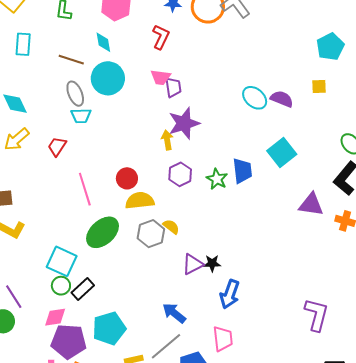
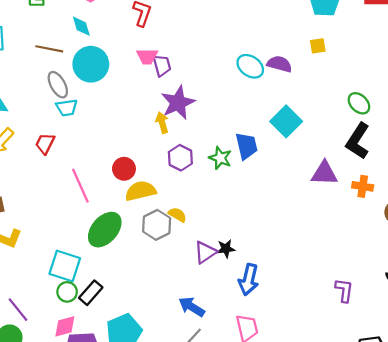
purple L-shape: (317, 315) -> (344, 290), size x0.7

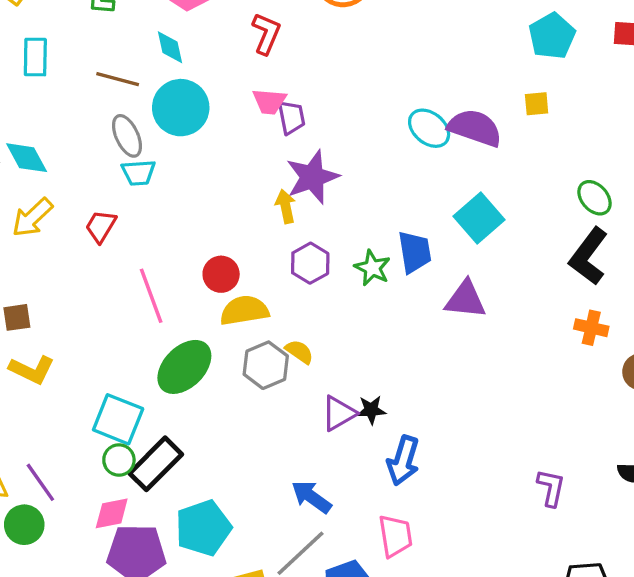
purple semicircle: (279, 64) -> (475, 128), size x1.4
purple triangle: (324, 173) -> (466, 299), moved
black rectangle: (91, 293) -> (156, 464), size x1.4

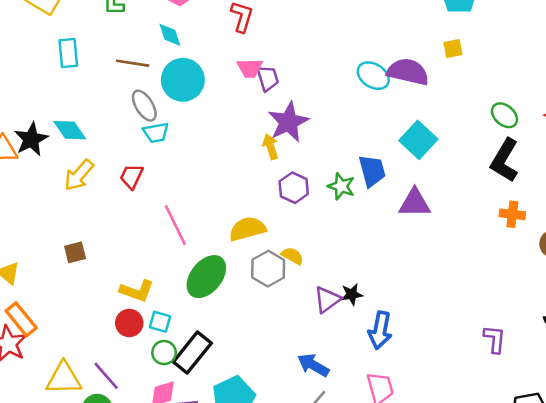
red circle: (221, 274) -> (129, 323), moved
yellow L-shape: (32, 370) -> (137, 291), moved
cyan square: (118, 419) -> (160, 322), size x0.6

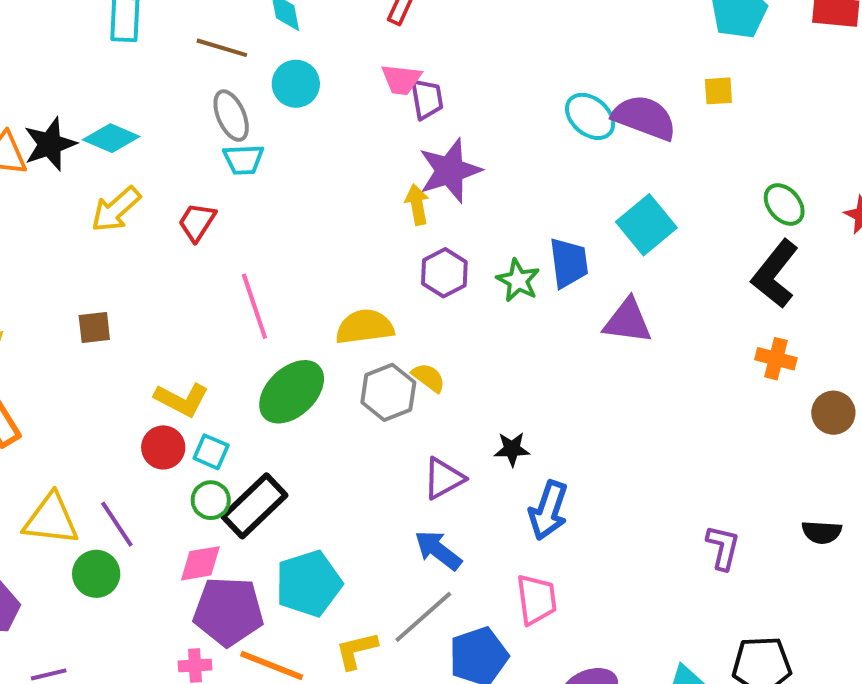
cyan circle: (183, 80) -> (296, 84), size x0.7
cyan diamond: (70, 130) -> (111, 138), turned -40
purple triangle: (327, 300) -> (444, 478), moved

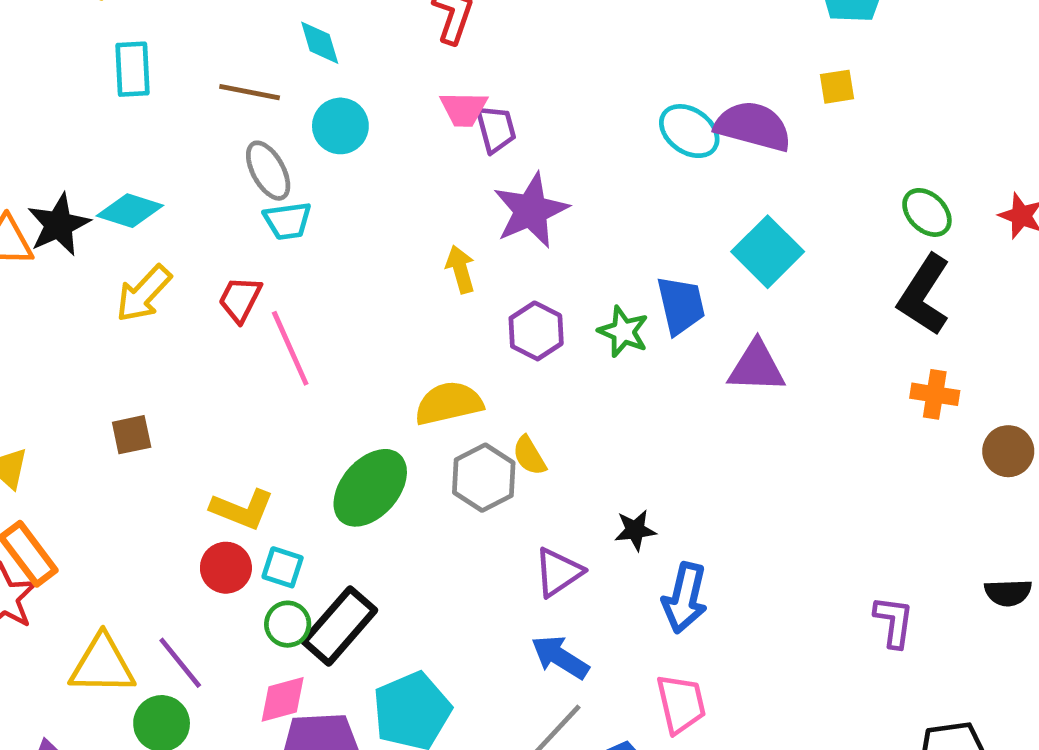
yellow arrow: (417, 205) -> (460, 269), moved
pink line: (254, 306) -> (290, 348), moved
yellow semicircle: (429, 378) -> (529, 456), turned -152

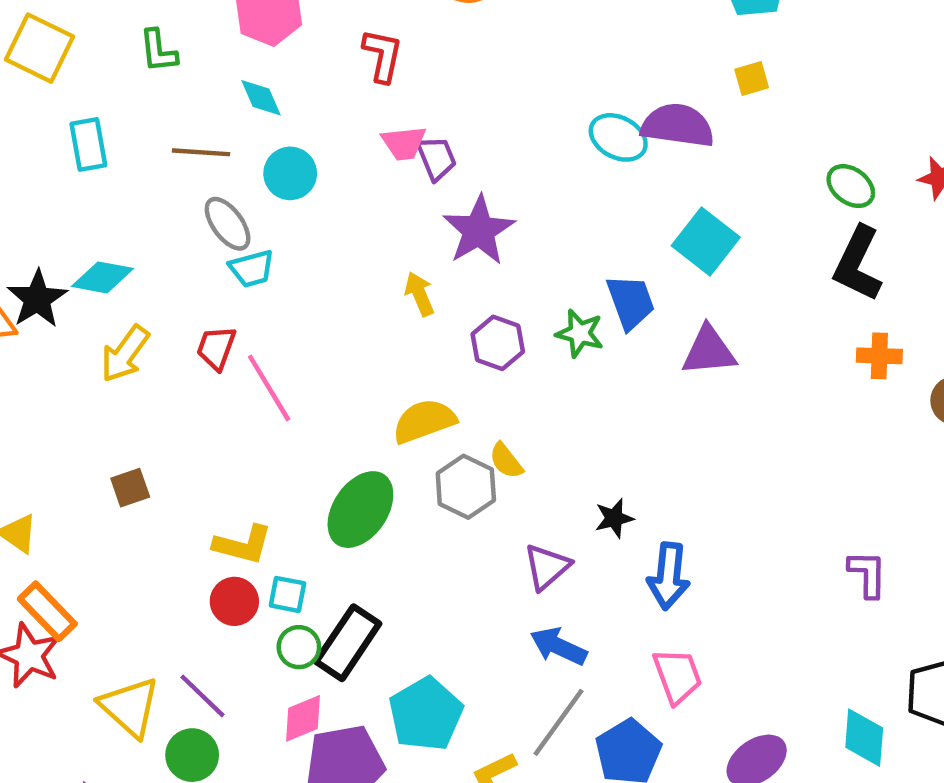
yellow triangle: (102, 665) -> (130, 707), turned 48

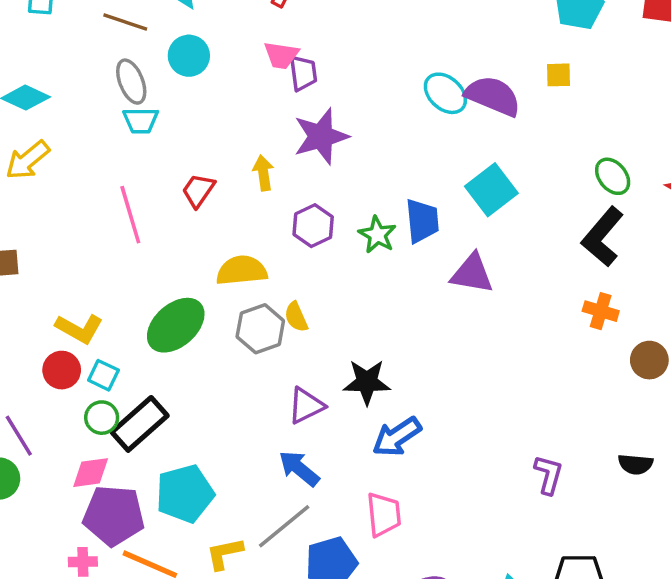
red trapezoid: (216, 348) -> (198, 190), moved
black star: (614, 518) -> (367, 382), size x1.5
blue arrow: (669, 576) -> (397, 437), turned 36

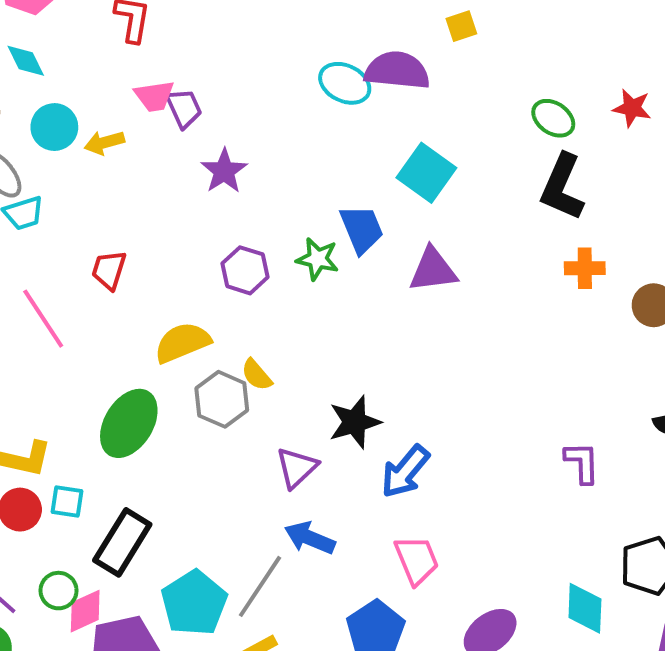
purple star: (321, 136) -> (224, 171), size x0.7
yellow arrow: (263, 173) -> (104, 143), moved, turned -80
green circle: (102, 418) -> (59, 591), moved
gray line: (284, 526) -> (260, 586), moved

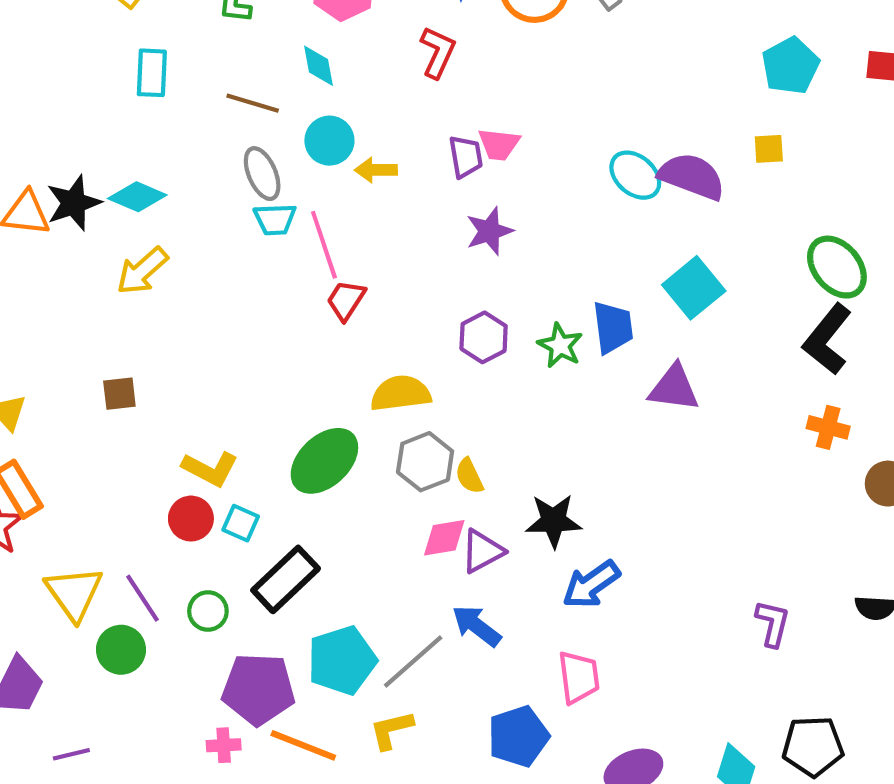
pink trapezoid: (154, 96) -> (499, 144), moved
green ellipse: (553, 118) -> (837, 267), size x1.4
pink line: (43, 319) -> (324, 245), moved
yellow semicircle: (257, 375) -> (469, 476), moved
pink diamond: (85, 611) -> (444, 538), moved

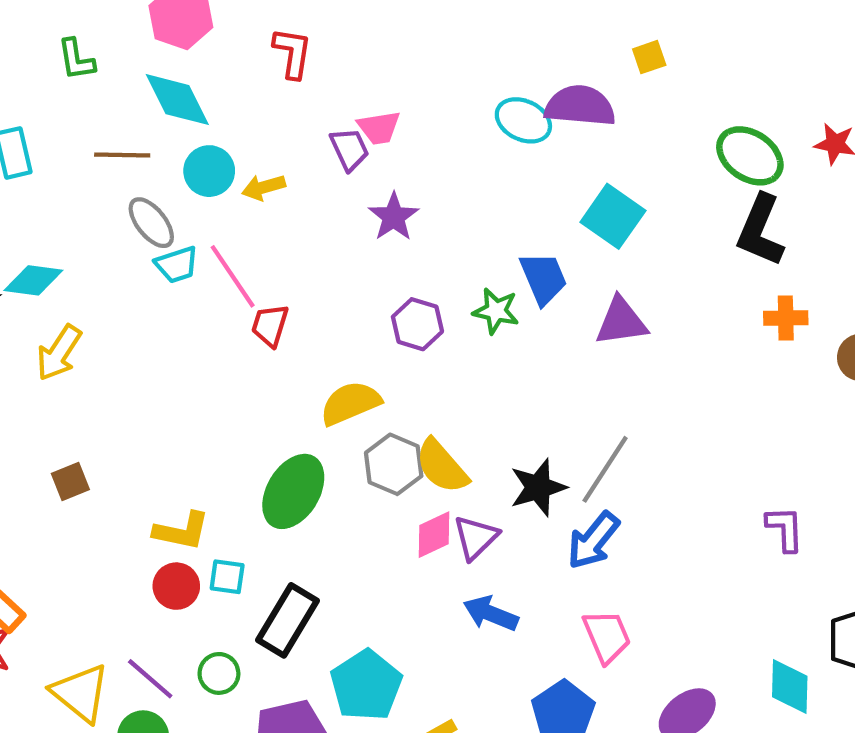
cyan diamond: (318, 66) -> (177, 100), size x1.6
yellow semicircle: (469, 476) -> (442, 466), size x1.6
gray line: (413, 661) -> (605, 469), moved

